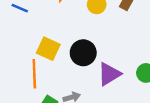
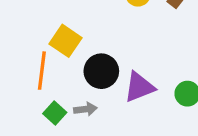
black circle: (83, 53) -> (101, 71), moved

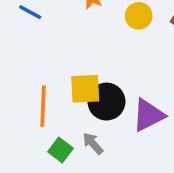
yellow square: (65, 41) -> (85, 89), moved, turned -32
gray arrow: (85, 109) -> (93, 143), turned -120

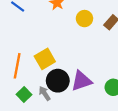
yellow square: (85, 89) -> (45, 59), turned -36
black circle: (106, 102) -> (58, 81), moved

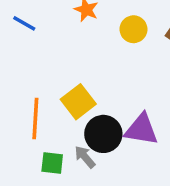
purple triangle: (81, 81) -> (141, 129), turned 35
green square: (24, 95) -> (52, 163), turned -32

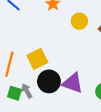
gray arrow: (85, 157) -> (27, 91), moved

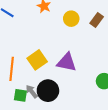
black circle: (49, 81) -> (48, 91), moved
purple triangle: (73, 83) -> (67, 62), moved

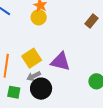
yellow circle: (71, 19) -> (39, 17), moved
gray arrow: (32, 91) -> (34, 76), moved, turned -80

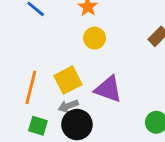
yellow circle: (39, 17) -> (94, 38), moved

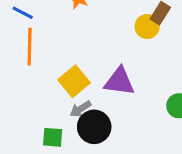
yellow circle: (94, 38) -> (147, 27), moved
orange line: (31, 87) -> (30, 47), moved

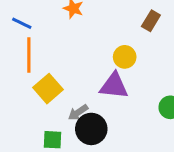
yellow circle: (147, 27) -> (125, 57), moved
yellow square: (74, 81) -> (48, 89), moved

